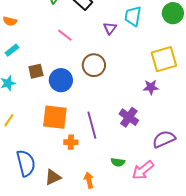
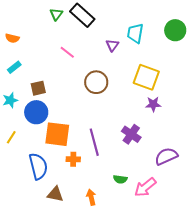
yellow square: (164, 59) -> (146, 77), moved, turned 36
blue circle: (61, 80) -> (36, 112), moved
blue semicircle: (26, 163) -> (38, 166), moved
brown triangle: (53, 177) -> (55, 194), turned 36

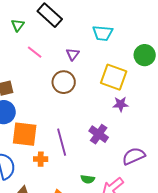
green triangle: (56, 14) -> (18, 25), moved
green circle: (175, 30) -> (145, 55), moved
cyan trapezoid: (135, 33) -> (103, 33), turned -95
purple triangle: (112, 45) -> (73, 54), moved

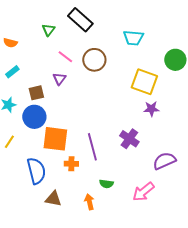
purple triangle: (73, 54) -> (59, 79), moved
brown circle: (64, 82) -> (94, 60), moved
green semicircle: (88, 179) -> (106, 184), moved

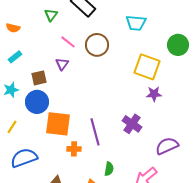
blue semicircle: (36, 171) -> (24, 158), moved, turned -96
green semicircle: (106, 184) -> (109, 169), turned -88

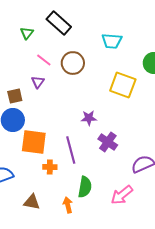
purple star: (154, 94) -> (89, 118), moved
green semicircle: (109, 169) -> (85, 187), size x1.5

